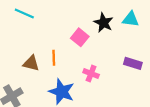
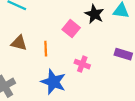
brown triangle: (31, 63) -> (19, 43), moved

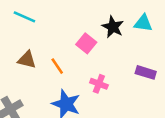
orange line: (46, 49) -> (57, 66), turned -32

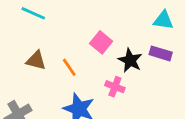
black star: (113, 27) -> (130, 60), moved
purple rectangle: (146, 72) -> (161, 53), moved

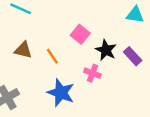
purple rectangle: (161, 53) -> (133, 56), moved, turned 30

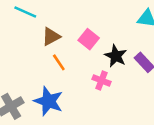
brown triangle: (23, 50) -> (51, 37), moved, turned -42
blue star: (61, 93) -> (49, 101), moved

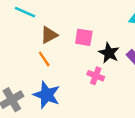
pink square: (89, 39) -> (84, 37), turned -30
orange line: (59, 62) -> (44, 59), moved

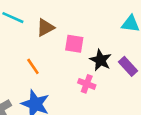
brown triangle: (49, 35) -> (45, 28), moved

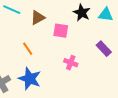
black star: (101, 60) -> (82, 13), moved

